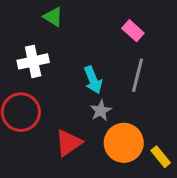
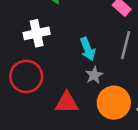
red triangle: (68, 143) -> (67, 103), turned 35

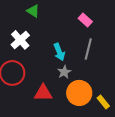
white cross: (37, 33) -> (20, 40), turned -30

